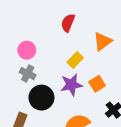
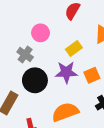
pink circle: (27, 50) -> (41, 33), moved

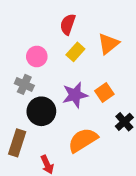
yellow rectangle: (74, 49) -> (75, 52), moved

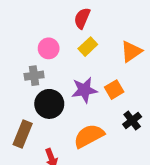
orange triangle: (108, 44) -> (131, 51), moved
gray cross: (24, 84) -> (34, 76), turned -36

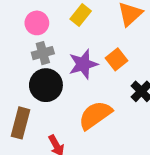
gray cross: (34, 76) -> (43, 53), moved

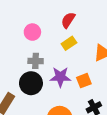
pink circle: (37, 23) -> (32, 32), moved

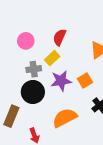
red semicircle: (68, 20) -> (60, 37), moved
yellow rectangle: (69, 43) -> (52, 58), moved

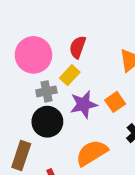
pink circle: (26, 41) -> (33, 55), size x1.6

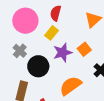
gray cross: (46, 91) -> (20, 51), moved, turned -32

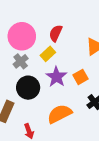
gray cross: (20, 51) -> (21, 61), moved
purple star: (63, 53) -> (56, 77), turned -30

